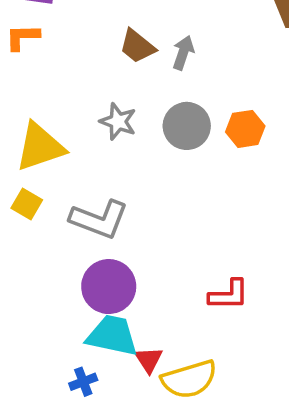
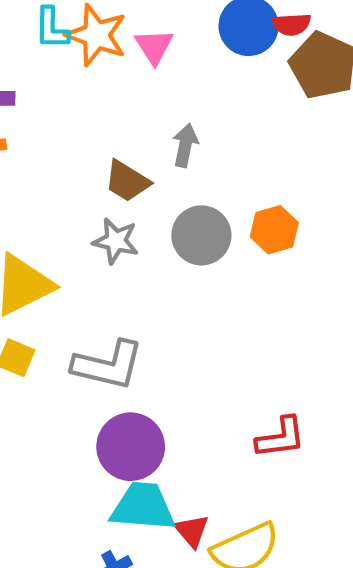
brown trapezoid: (137, 46) -> (127, 181), moved

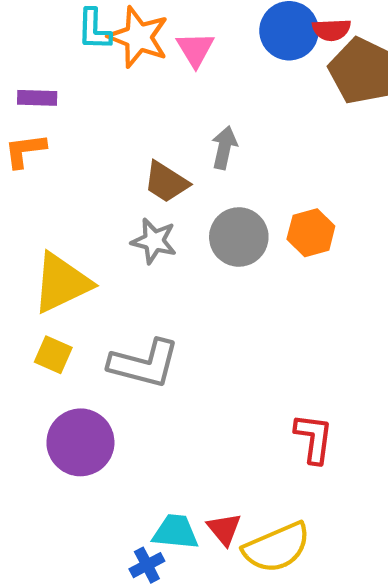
red L-shape: (281, 438) -> (314, 438), turned -76
purple circle: (131, 447) -> (80, 442), moved
cyan trapezoid: (143, 507) -> (175, 532), moved, size x0.7

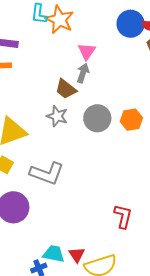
pink triangle: (195, 49) -> (87, 51), moved
gray arrow: (224, 148) -> (83, 73), moved

